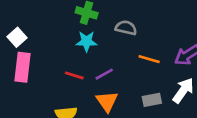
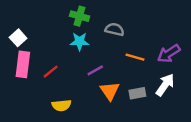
red line: (74, 75) -> (51, 72), moved, turned -56
orange triangle: (107, 101) -> (110, 91), moved

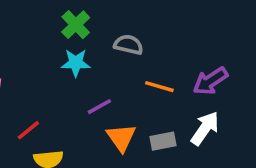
green cross: (80, 16) -> (76, 25), turned 30
red line: (51, 72) -> (28, 130), moved

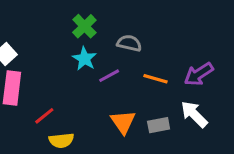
cyan star: (76, 63) -> (84, 59), turned 30
purple line: (99, 107) -> (109, 76), moved
white arrow: (205, 128) -> (194, 114), turned -80

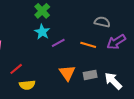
gray semicircle: (129, 43) -> (102, 22), moved
white arrow: (194, 114) -> (113, 81), moved

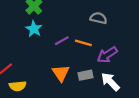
purple arrow: (116, 42) -> (107, 55), moved
purple line: (58, 43) -> (62, 41), moved

